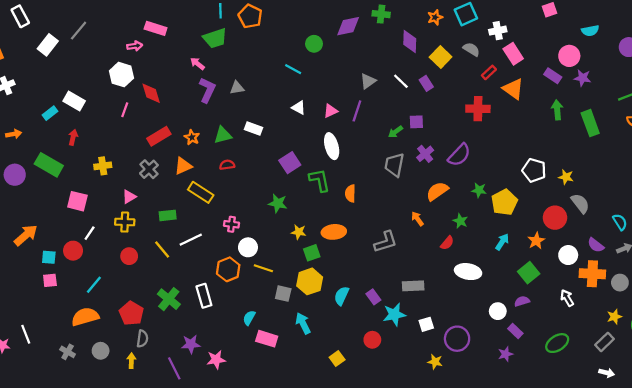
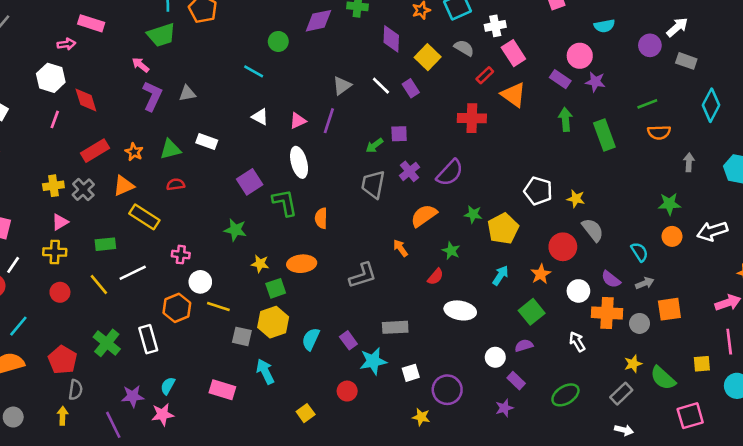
yellow cross: (103, 166) -> (53, 186), moved
cyan semicircle: (249, 318) -> (168, 386), moved
gray circle: (101, 351) -> (13, 417), moved

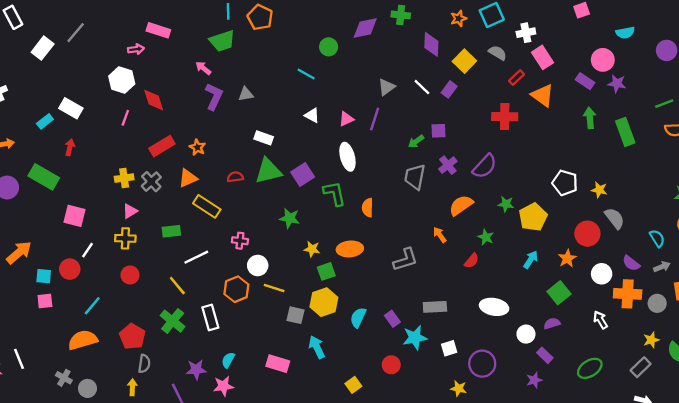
purple rectangle: (411, 88) -> (449, 89), turned 70
green triangle: (170, 149) -> (268, 171), moved, size x1.4
yellow line: (99, 284) -> (177, 286), moved
white ellipse: (460, 310) -> (494, 307), moved

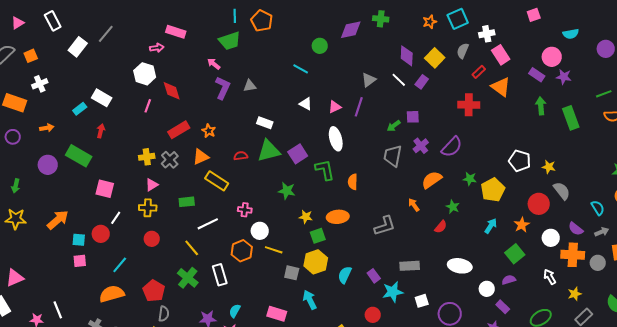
purple diamond: (431, 44) -> (407, 56), moved
gray semicircle: (498, 53) -> (463, 51), turned -98
yellow star: (651, 340) -> (575, 294), moved

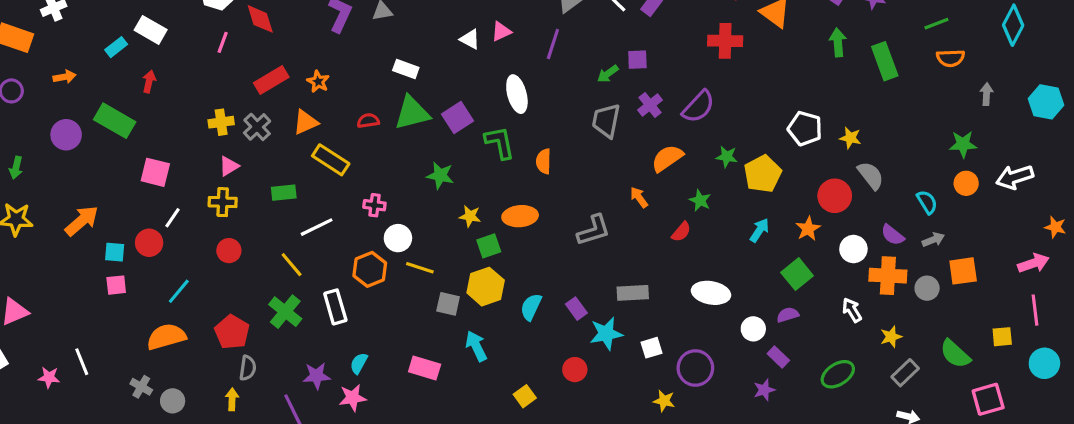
pink triangle: (335, 107) -> (501, 31), moved

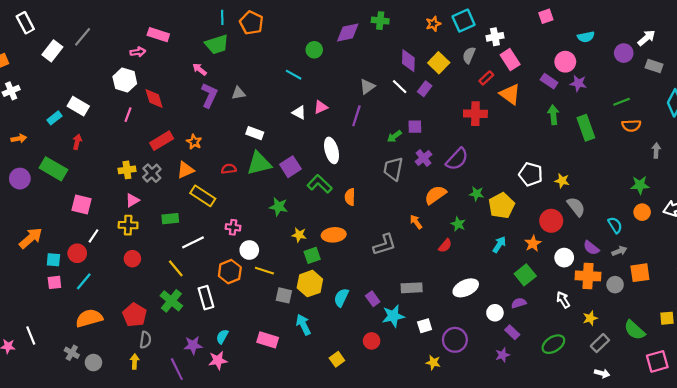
green L-shape: (500, 143) -> (320, 184), turned -35
cyan line: (179, 291) -> (84, 281), moved
white ellipse: (711, 293) -> (466, 288), turned -35

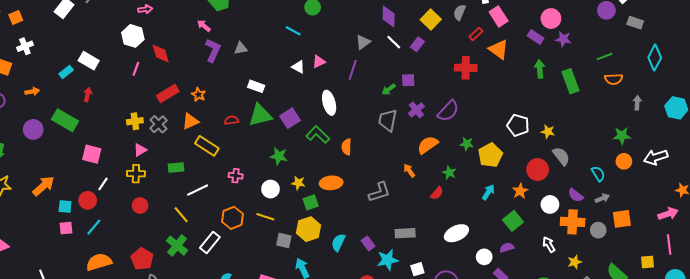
purple diamond: (408, 61) -> (389, 16), moved
white circle: (249, 250) -> (271, 189), moved
white rectangle: (206, 298) -> (210, 242), turned 55

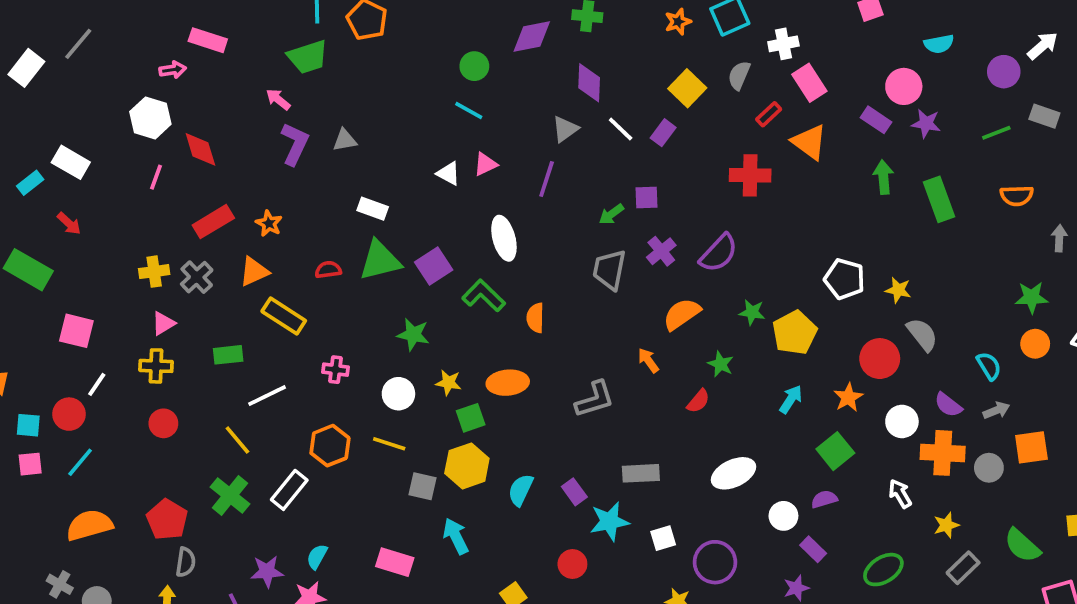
purple diamond: (389, 16) -> (589, 83), moved
gray rectangle: (635, 23) -> (1044, 116), moved
cyan line: (293, 31) -> (469, 111), moved
green line: (604, 57) -> (996, 133), moved
red arrow: (88, 95) -> (69, 223), turned 120

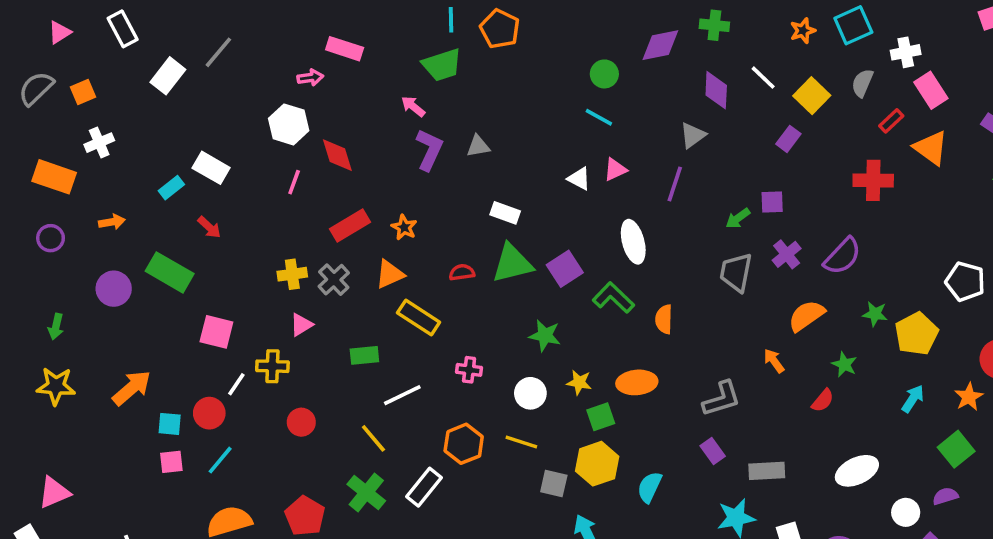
white line: (621, 129) -> (763, 78), moved
yellow cross: (156, 366) -> (272, 366), moved
purple rectangle: (574, 492) -> (713, 451), moved

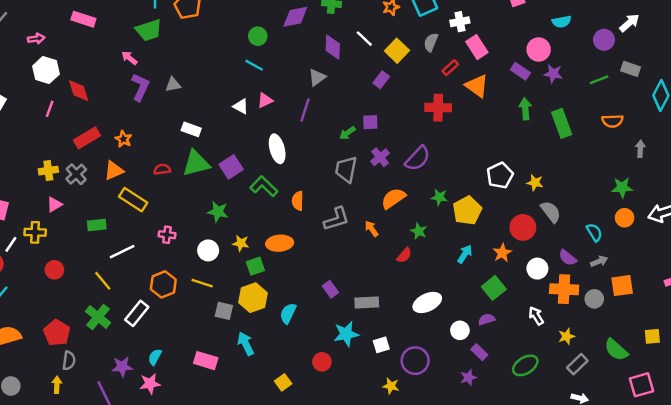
pink arrow: (310, 78) -> (36, 39), moved
white pentagon: (965, 281) -> (500, 175), turned 30
gray L-shape: (722, 399) -> (336, 219), moved

